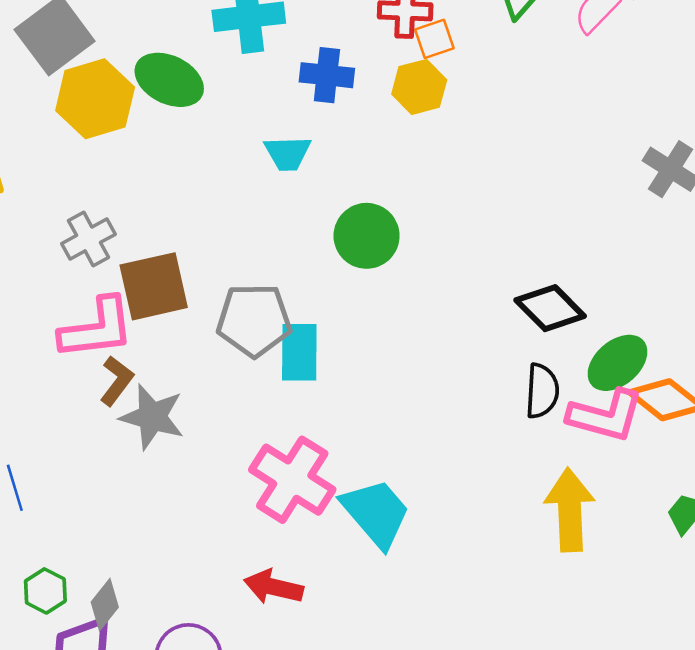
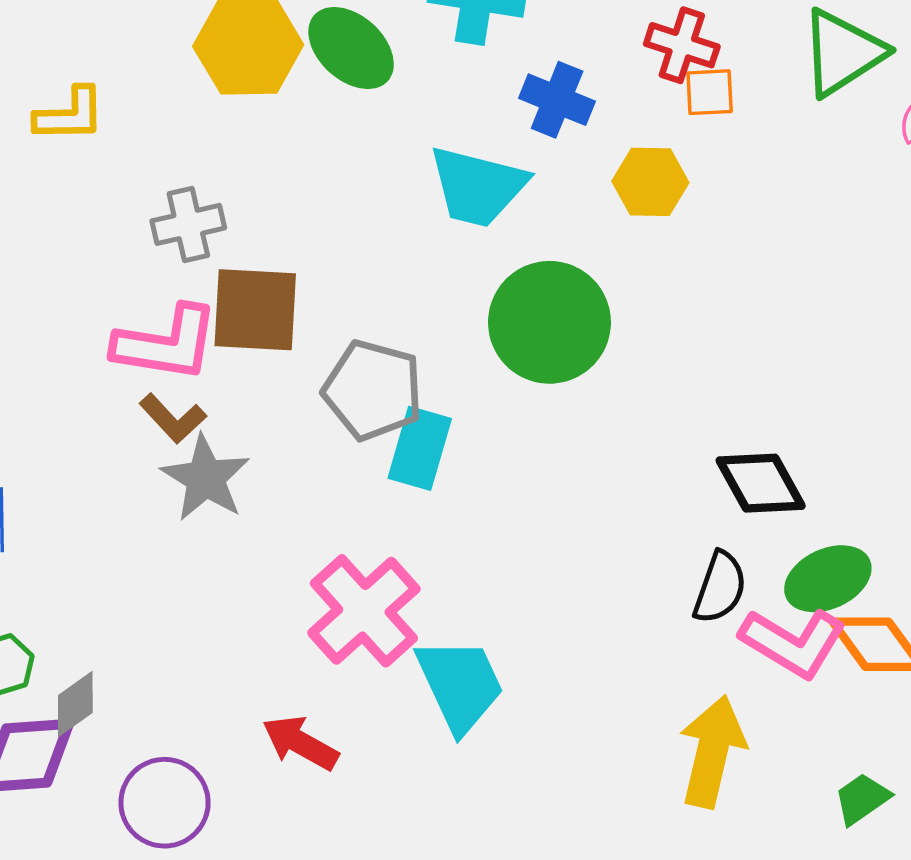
yellow hexagon: (419, 87) -> (650, 182), moved
cyan trapezoid: (288, 153) -> (478, 186), size x1.6
green circle: (367, 236) -> (549, 322), size x1.4
brown L-shape: (117, 381) -> (173, 418), turned 84

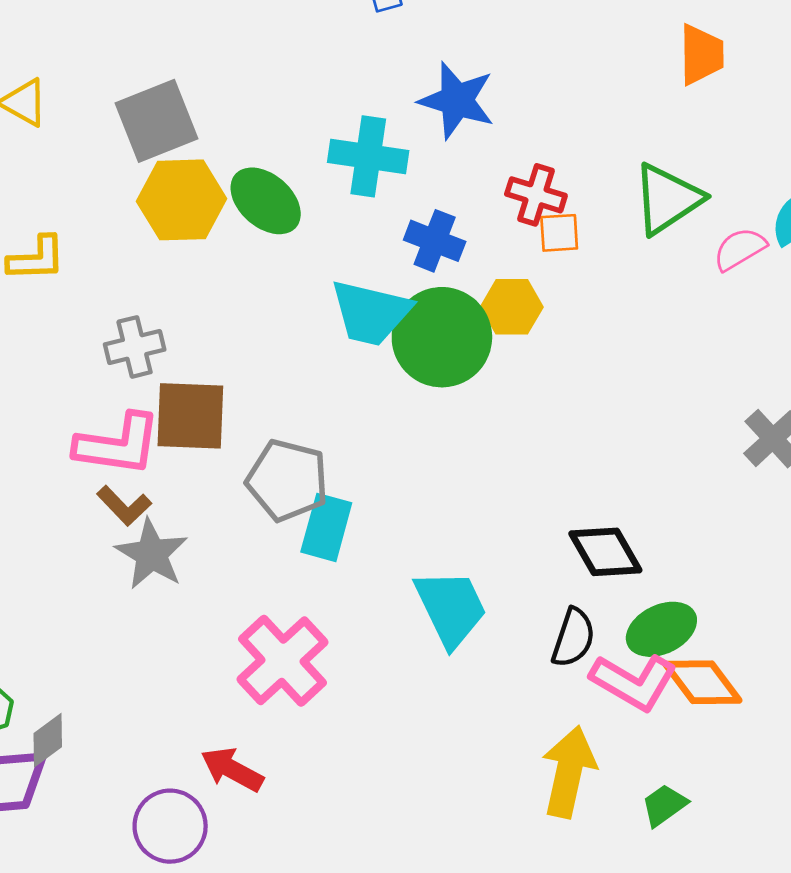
green circle: (549, 322) -> (442, 337), moved
cyan trapezoid: (460, 685) -> (451, 608), moved
green trapezoid: (862, 799) -> (664, 805), moved
purple circle: (165, 803) -> (170, 826), moved

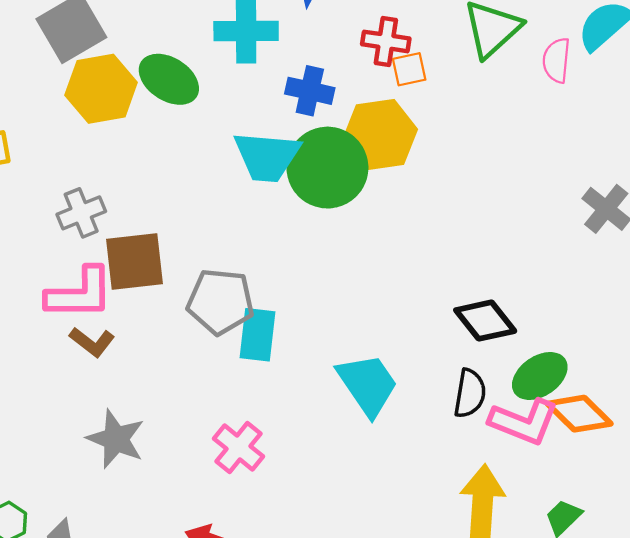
pink semicircle: (740, 249) -> (556, 60), turned -45
yellow hexagon: (512, 307) -> (380, 135), size x1.5
gray star: (152, 554) -> (116, 439), moved
pink cross: (283, 661) -> (239, 447), size x0.7

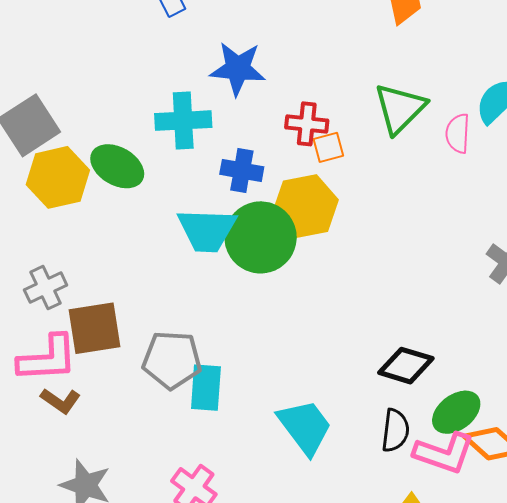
black diamond: (485, 321) -> (406, 366), turned -32

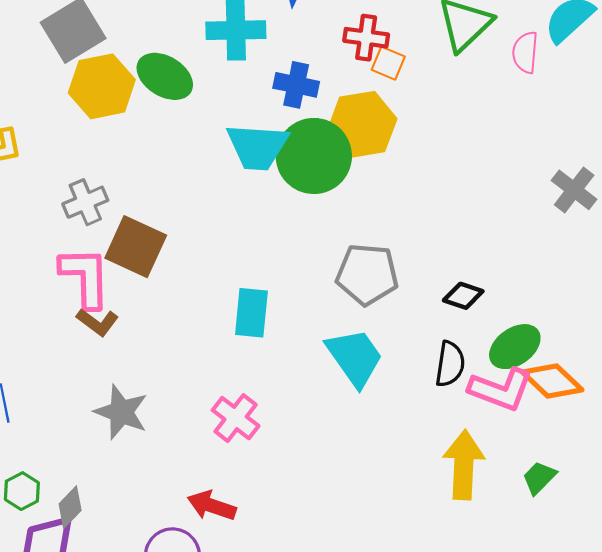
orange square: (328, 147) -> (388, 63), turned 36
brown square: (94, 328) -> (136, 247), turned 32
pink L-shape: (47, 359) -> (85, 277), turned -90
gray pentagon: (172, 360) -> (367, 274), moved
black diamond: (406, 366) -> (463, 296), size x0.7

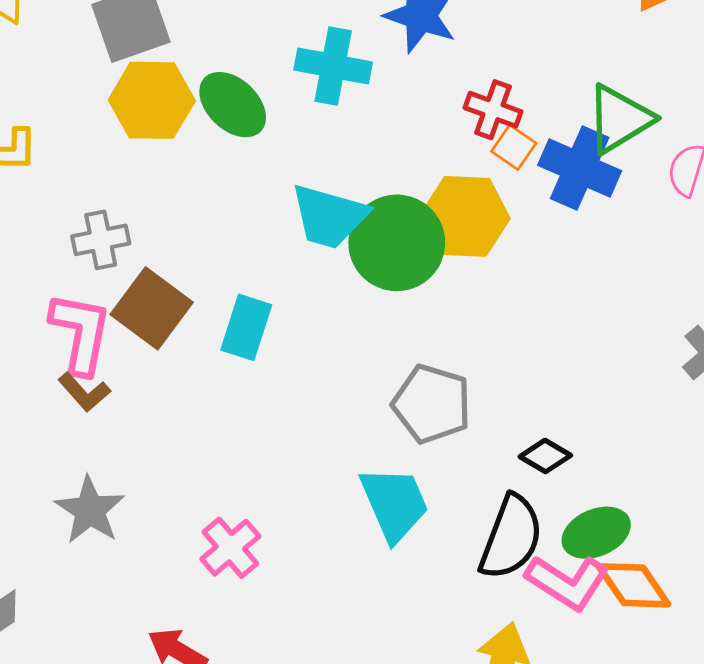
blue cross: (296, 85) -> (580, 168), moved, size x1.4
cyan rectangle: (251, 313) -> (246, 327), moved
black semicircle: (450, 364) -> (511, 537), size x1.5

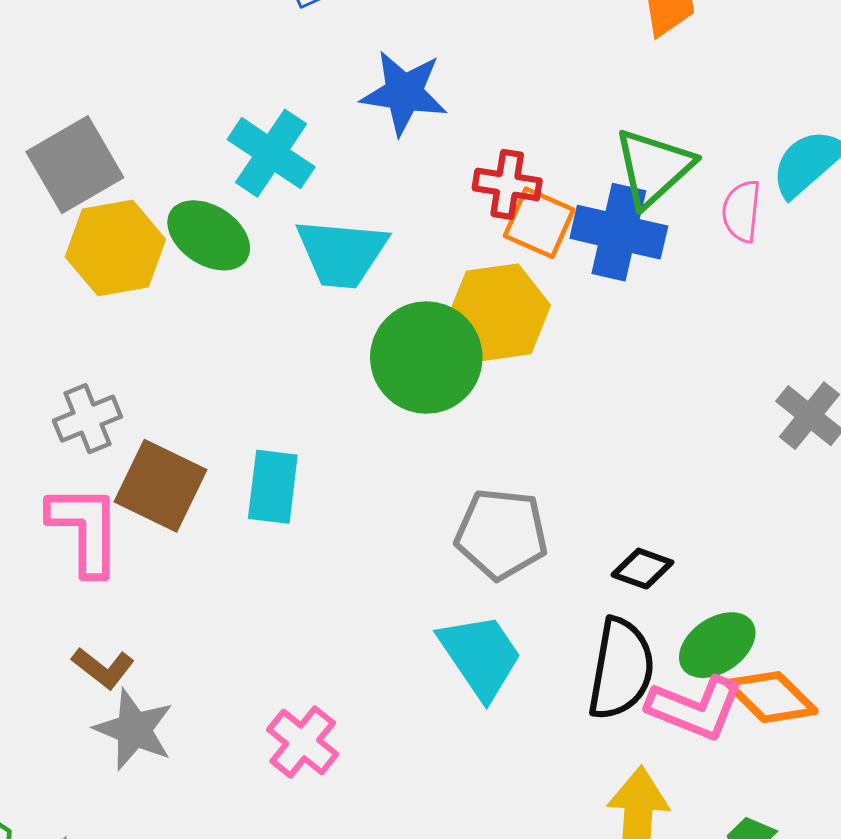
cyan cross: (333, 66) -> (271, 153), moved, turned 34
orange square: (514, 147) -> (539, 223), size x1.4
cyan trapezoid: (329, 216) -> (342, 253), moved
brown L-shape: (84, 392) -> (103, 668), moved

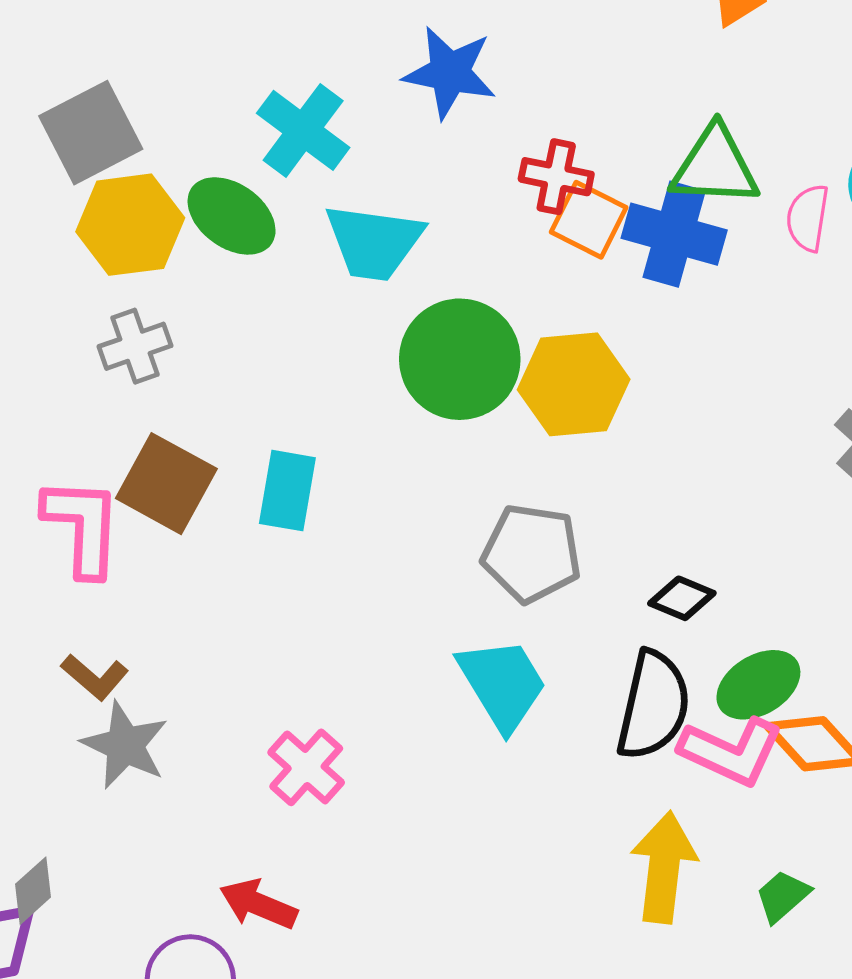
green triangle: (653, 168) -> (715, 166), turned 42
yellow hexagon: (499, 312) -> (574, 384), moved
gray cross: (87, 419) -> (135, 346), moved

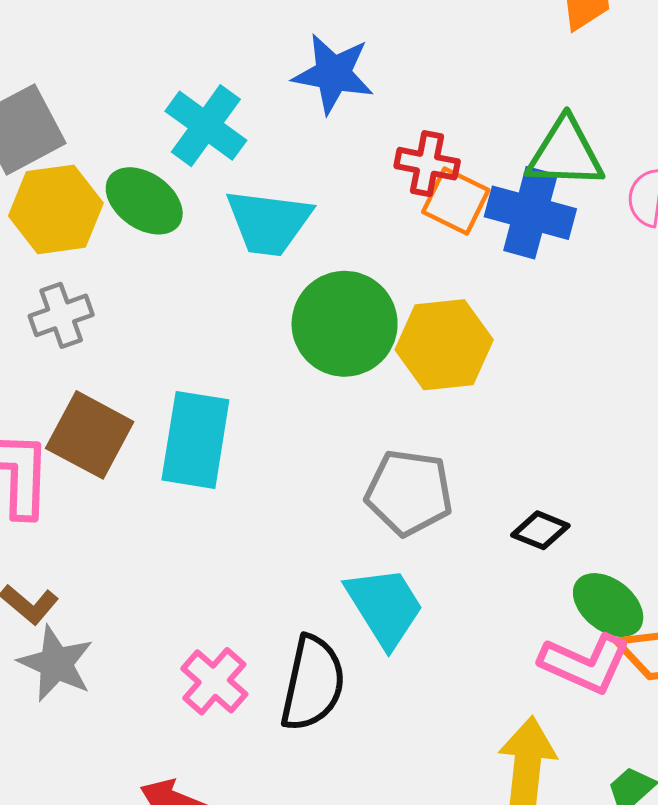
cyan rectangle: (287, 491) -> (195, 440), size x1.4
green ellipse: (758, 685) -> (608, 605), turned 70
black semicircle: (653, 705) -> (313, 683), moved

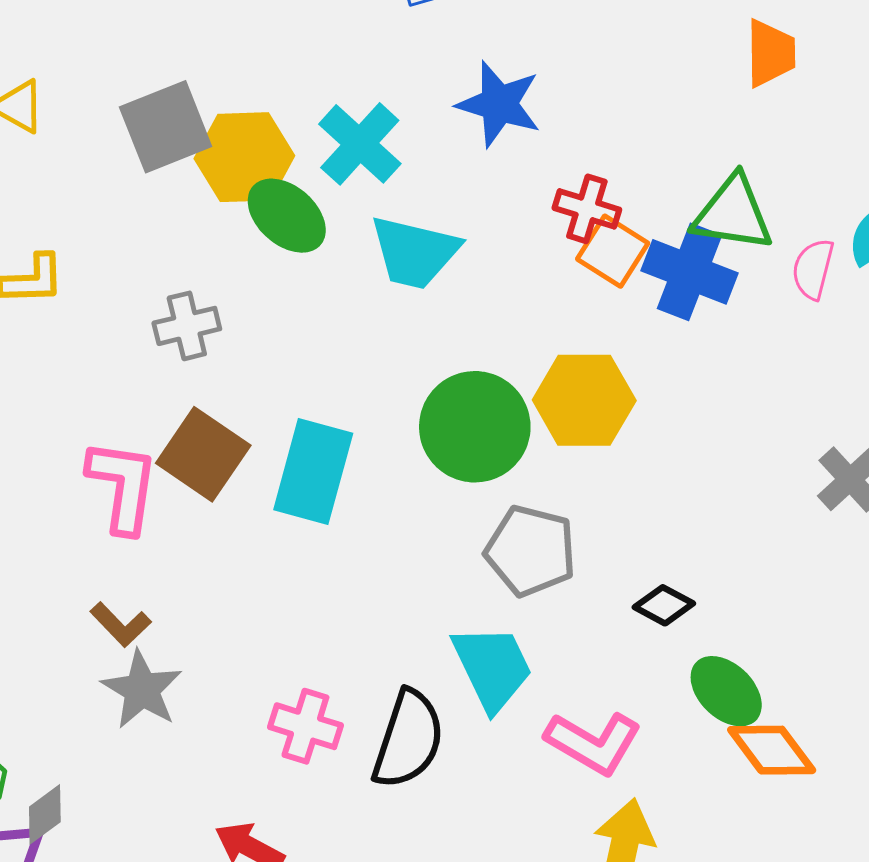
yellow hexagon: (56, 209) -> (244, 157), moved
green circle: (345, 324) -> (475, 427), moved
pink L-shape: (585, 663) -> (593, 743), moved
pink cross: (214, 681) -> (305, 726), turned -30

